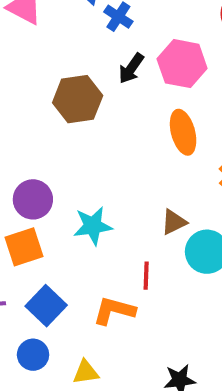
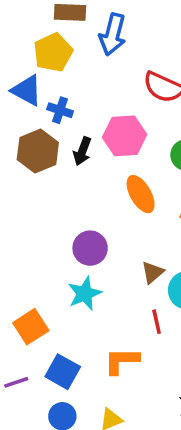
brown hexagon: (78, 99) -> (38, 151), moved
purple circle: (33, 199) -> (90, 248), moved
red line: (146, 276) -> (157, 322), moved

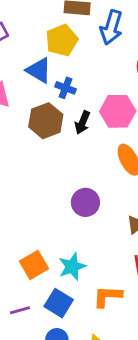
cyan star: (85, 293) -> (72, 267), moved

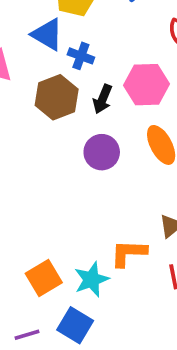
purple circle: (85, 202) -> (102, 152), moved
orange L-shape: (107, 296) -> (129, 253), moved

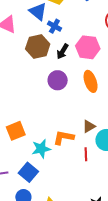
orange square: (44, 278) -> (16, 131), moved

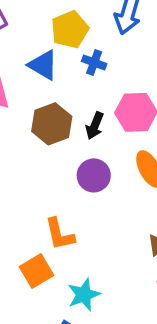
blue cross: (54, 26) -> (94, 63), moved
orange L-shape: (64, 137) -> (60, 234), moved, turned -105

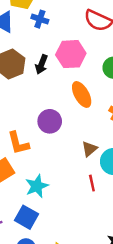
purple circle: (94, 175) -> (50, 121), moved

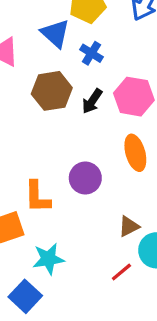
blue cross: (40, 19) -> (91, 53), moved
red line: (92, 183) -> (121, 272), turned 49

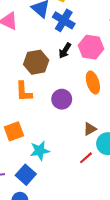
blue cross: (91, 53) -> (64, 20), size x1.5
brown hexagon: (52, 91) -> (36, 62), moved
orange L-shape: (37, 197) -> (24, 92), moved

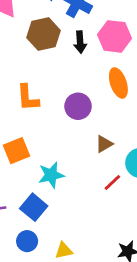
black arrow: (65, 51) -> (80, 42), turned -35
brown hexagon: (36, 62) -> (44, 34), moved
brown triangle: (90, 129) -> (104, 144), moved

